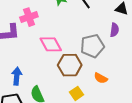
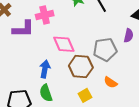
blue arrow: (17, 76) -> (45, 69), moved

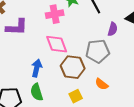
pink cross: (45, 15) -> (55, 14), moved
purple semicircle: (129, 36) -> (113, 29), moved

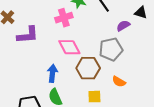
purple semicircle: (113, 29) -> (123, 26), turned -128
yellow square: (76, 96) -> (94, 97), turned 32

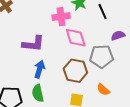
purple L-shape: (28, 35) -> (33, 44), moved
pink diamond: (69, 47) -> (76, 38), moved

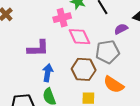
orange semicircle: (103, 90) -> (114, 85), size x1.5

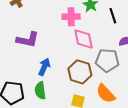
purple L-shape: (38, 48) -> (28, 40), moved

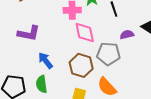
blue arrow: (44, 67) -> (45, 60), turned -60

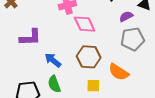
gray pentagon: (108, 54) -> (133, 39), moved

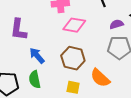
pink diamond: (85, 24) -> (74, 25), turned -65
purple L-shape: (30, 37) -> (19, 30), turned 90

